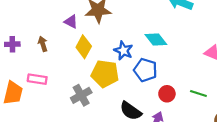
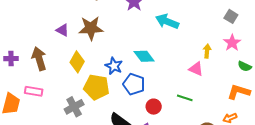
purple triangle: (71, 22) -> (62, 30), moved
brown arrow: (43, 44) -> (39, 59), size x1.6
green line: (198, 94) -> (185, 98), moved

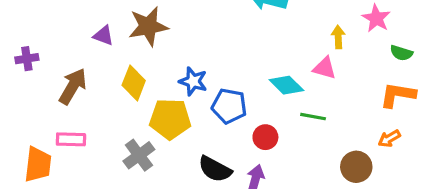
cyan diamond: (144, 56) -> (286, 85), moved
purple cross: (11, 59) -> (27, 59), moved
brown arrow: (39, 59) -> (73, 86), turned 55

